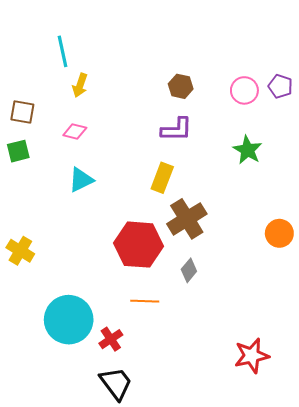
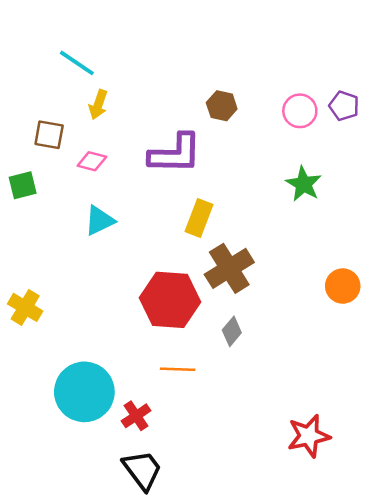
cyan line: (62, 51) -> (77, 63), turned -44
brown square: (22, 112) -> (49, 135), moved
purple L-shape: (177, 129) -> (175, 154), moved, size x1.4

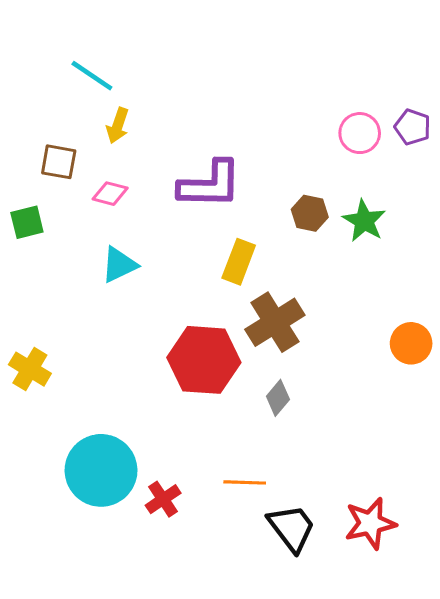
brown hexagon: (222, 106) -> (310, 213), moved
orange line: (178, 369) -> (245, 482), moved
black trapezoid: (142, 470) -> (292, 528), moved

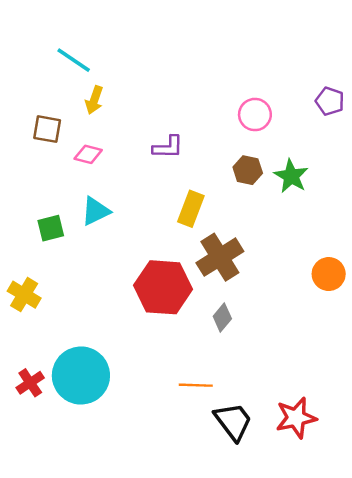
pink circle: (360, 133) -> (255, 115), moved
purple L-shape: (210, 185) -> (168, 147), size x0.6
green square: (27, 222) -> (51, 228), moved
red cross: (163, 499) -> (30, 383), moved

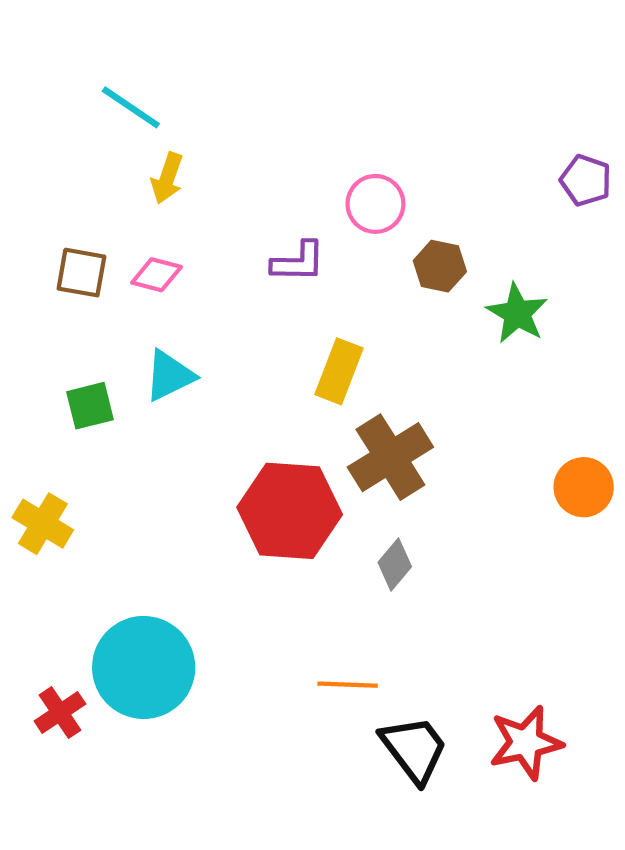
pink circle: (255, 115) -> (375, 204), moved
brown square: (47, 129) -> (81, 273), moved
brown hexagon: (248, 170) -> (440, 266), moved
red cross: (30, 383) -> (60, 713), moved

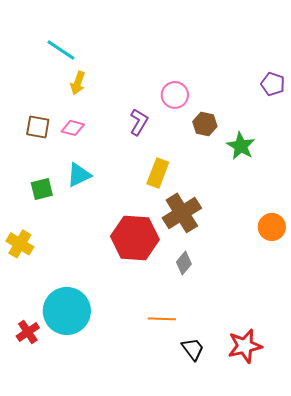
purple L-shape: (298, 262) -> (139, 122), turned -60
black trapezoid: (414, 749) -> (193, 349), size x0.7

